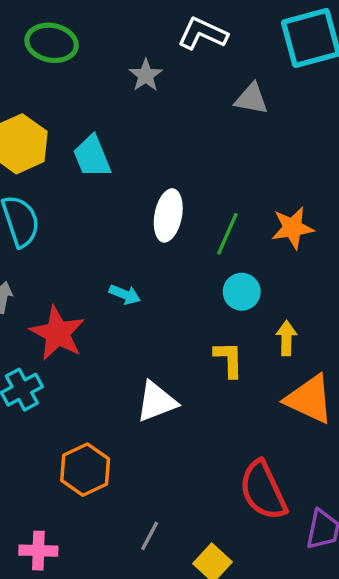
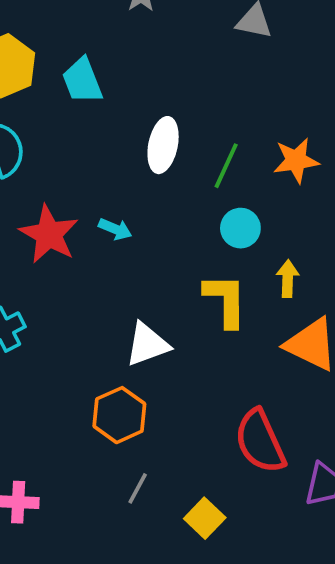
red star: (58, 333) -> (49, 234), moved
yellow L-shape: (229, 359) -> (226, 300), size x1.4
orange hexagon: (85, 470) -> (119, 415), moved

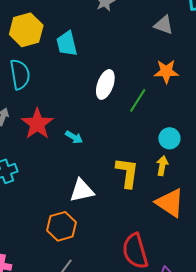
orange star: (296, 160) -> (166, 71), moved
cyan circle: (240, 228) -> (169, 138), moved
cyan arrow: (115, 229) -> (74, 137), moved

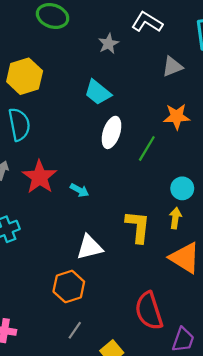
gray triangle: (164, 25) -> (172, 66), turned -40
cyan trapezoid: (67, 44) -> (98, 92), moved, turned -36

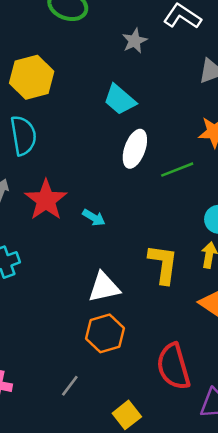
green line: (147, 149) -> (177, 170), turned 36
orange hexagon: (69, 287) -> (105, 333), moved
gray line: (75, 330) -> (70, 386), moved

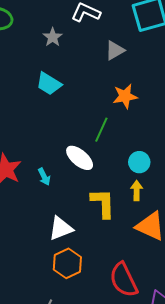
white ellipse: (135, 149) -> (80, 158), moved, turned -60
green line: (177, 170) -> (101, 130), turned -35
cyan arrow: (94, 218) -> (44, 177), turned 42

